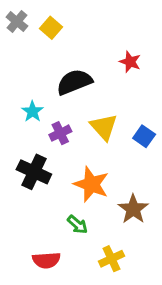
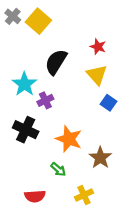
yellow square: (51, 28) -> (38, 21), size x1.5
black semicircle: (74, 82) -> (56, 62), turned -36
cyan star: (32, 111) -> (24, 84), size x1.5
yellow triangle: (104, 127) -> (97, 75), moved

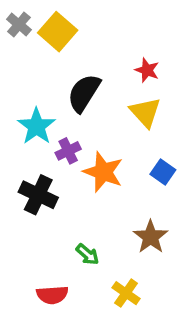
blue square: (108, 103) -> (163, 172), moved
orange star: (69, 139) -> (103, 172), moved
yellow cross: (84, 195) -> (126, 293), turned -30

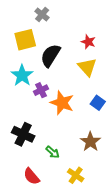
gray cross: (19, 25) -> (42, 14), moved
yellow square: (58, 32) -> (25, 40), moved, turned 35
black cross: (38, 195) -> (23, 134), moved
red semicircle: (52, 295) -> (32, 176), turned 54

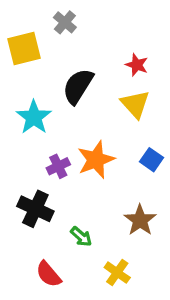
yellow square: (25, 40) -> (24, 49), moved
purple cross: (41, 90) -> (58, 166), moved
orange star: (62, 103) -> (96, 160), turned 30

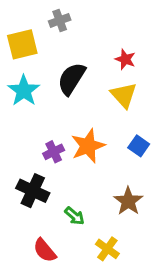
gray cross: (65, 22) -> (60, 20), turned 30
cyan star: (34, 117) -> (24, 91), moved

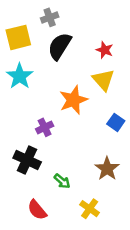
black semicircle: (72, 79) -> (60, 46), moved
orange star: (88, 146) -> (73, 100), moved

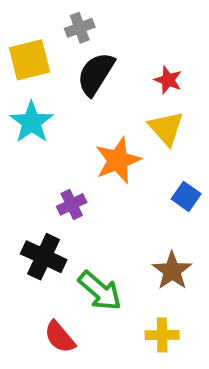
green arrow: (62, 181) -> (100, 291), size x1.6
yellow cross: (90, 209) -> (162, 335), moved, turned -36

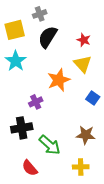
black cross: (44, 257) -> (22, 128), turned -35
brown star: (172, 271) -> (86, 135), turned -30

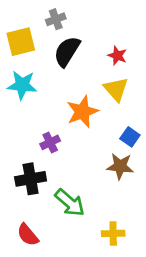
cyan star: (16, 61) -> (22, 85), turned -30
brown star: (86, 135) -> (120, 166), moved
red semicircle: (30, 168) -> (28, 235), moved

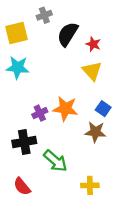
black semicircle: (67, 51) -> (68, 34), moved
orange star: (82, 112) -> (65, 109), moved, turned 30

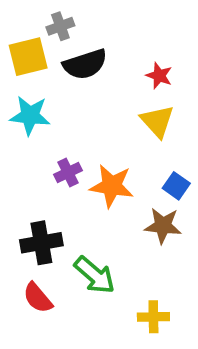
gray cross: (44, 15) -> (60, 26), moved
black semicircle: (68, 34) -> (85, 64), moved, turned -140
purple cross: (40, 113) -> (68, 173), moved
red semicircle: (22, 186) -> (38, 298), moved

